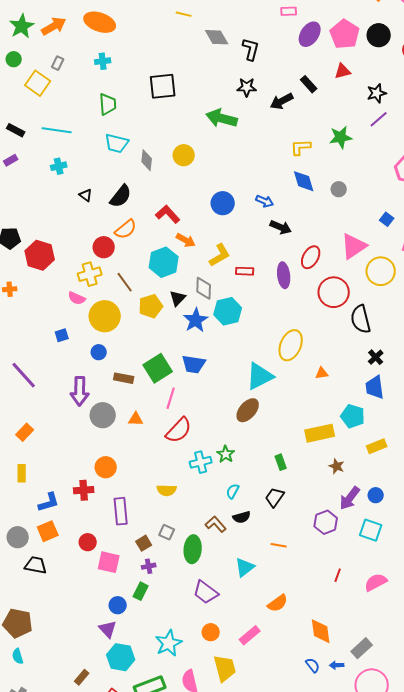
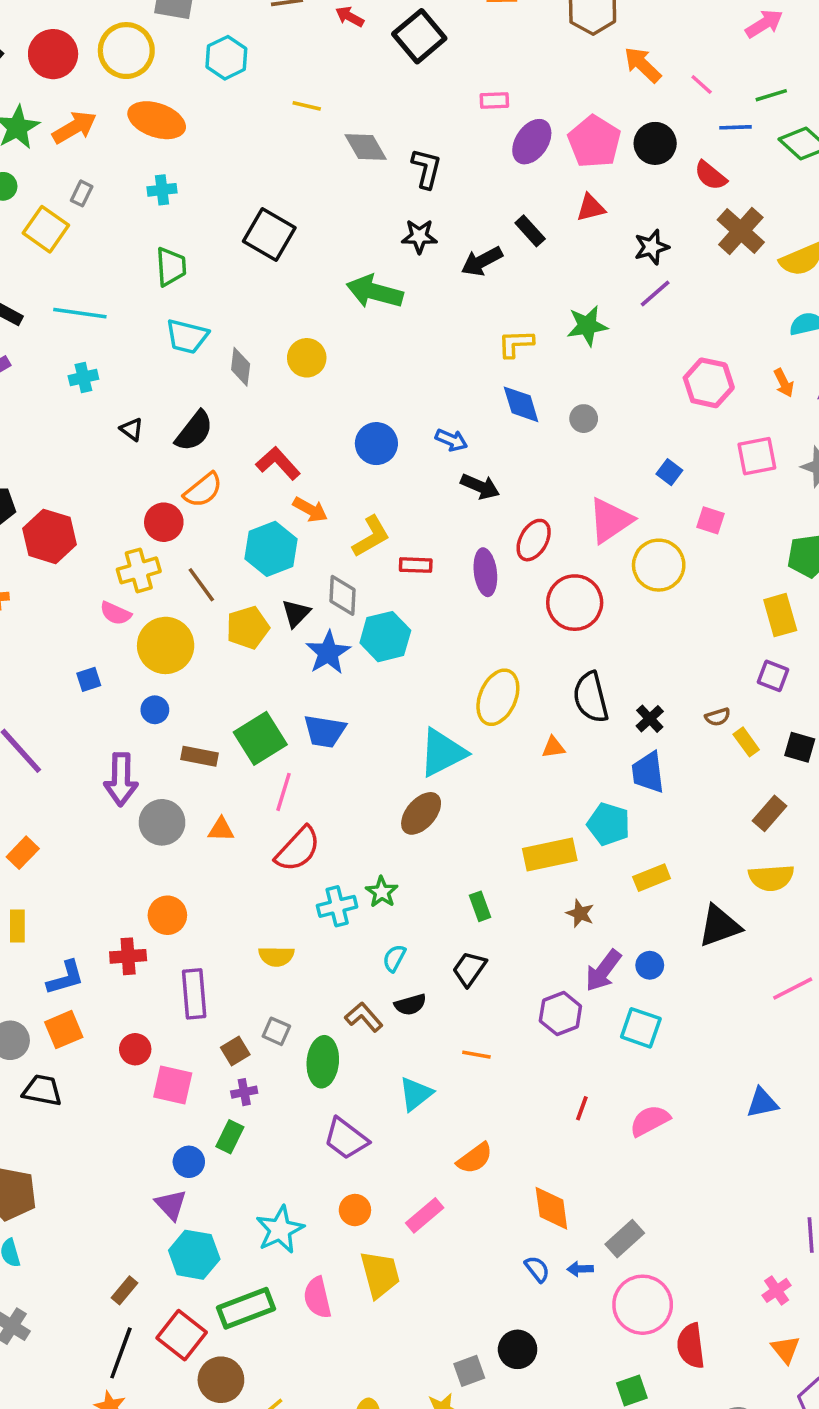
black square: (163, 86) -> (269, 235), turned 36
black semicircle: (361, 319) -> (591, 697), moved

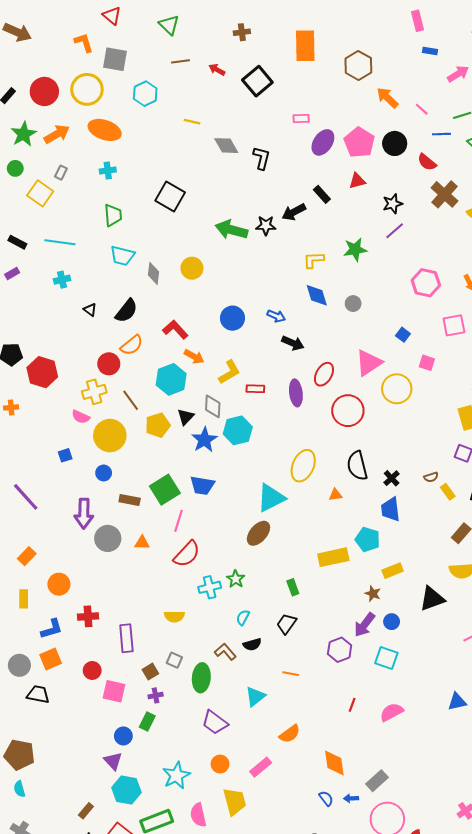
black star: (419, 236) -> (266, 226), moved
brown star: (580, 913) -> (373, 594), moved
orange circle: (167, 915) -> (59, 584), moved

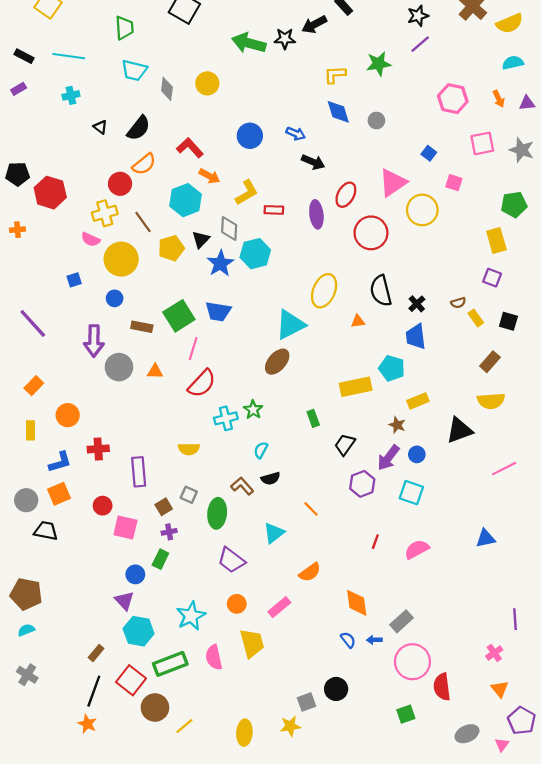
black trapezoid: (287, 624) -> (345, 445), moved
orange line: (291, 674) -> (311, 509), turned 35
cyan semicircle: (19, 789) -> (26, 630), turned 84

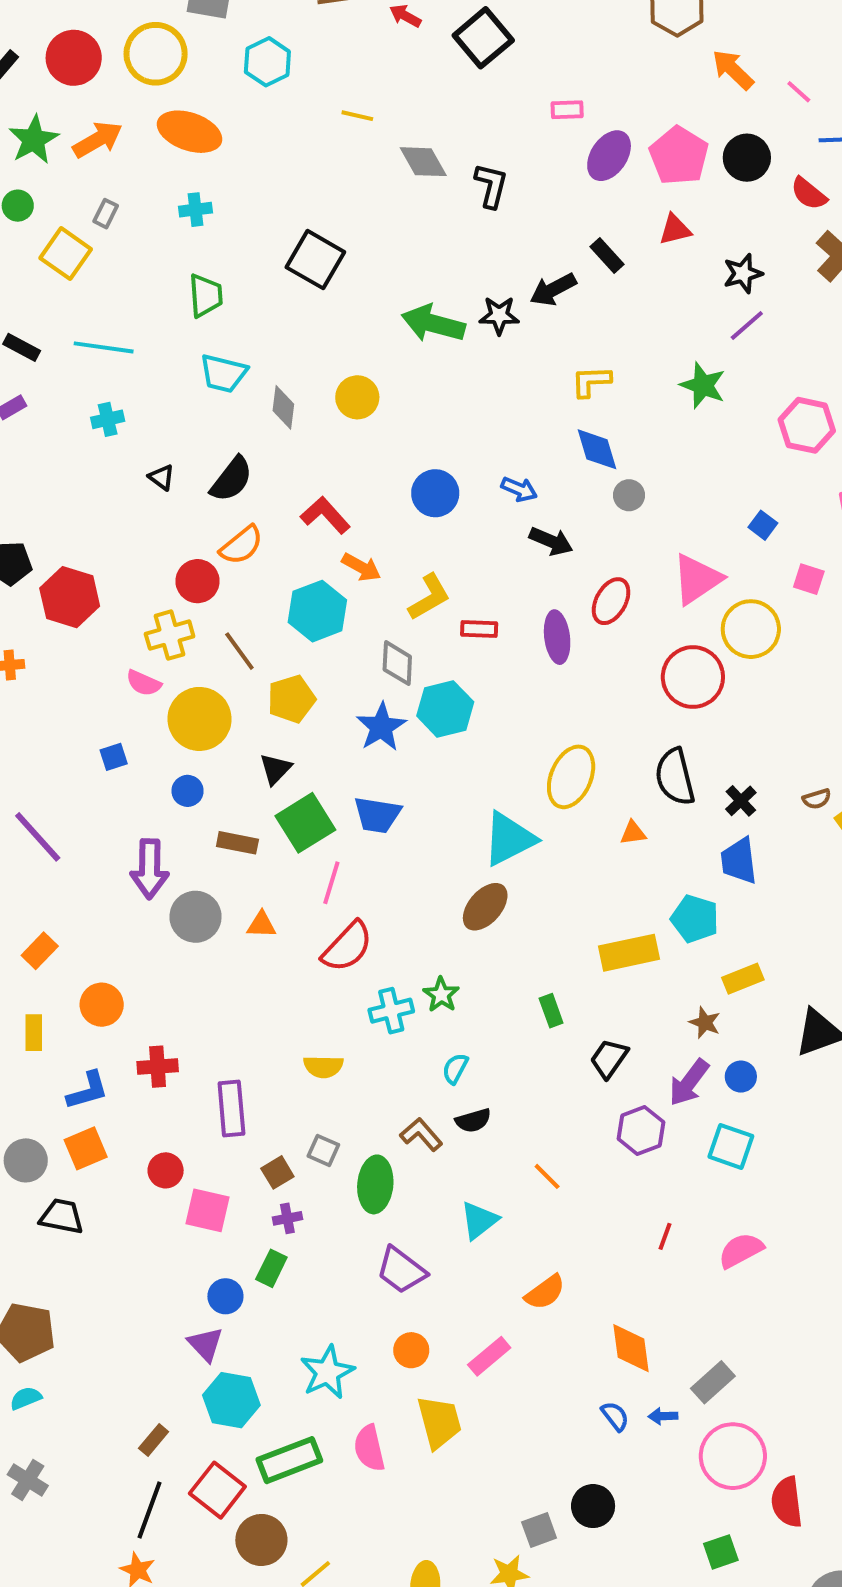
green star: (379, 64) -> (703, 385), moved, turned 30
gray circle: (376, 121) -> (629, 495), moved
red circle: (371, 233) -> (693, 677), moved
black triangle: (201, 239) -> (275, 769), moved

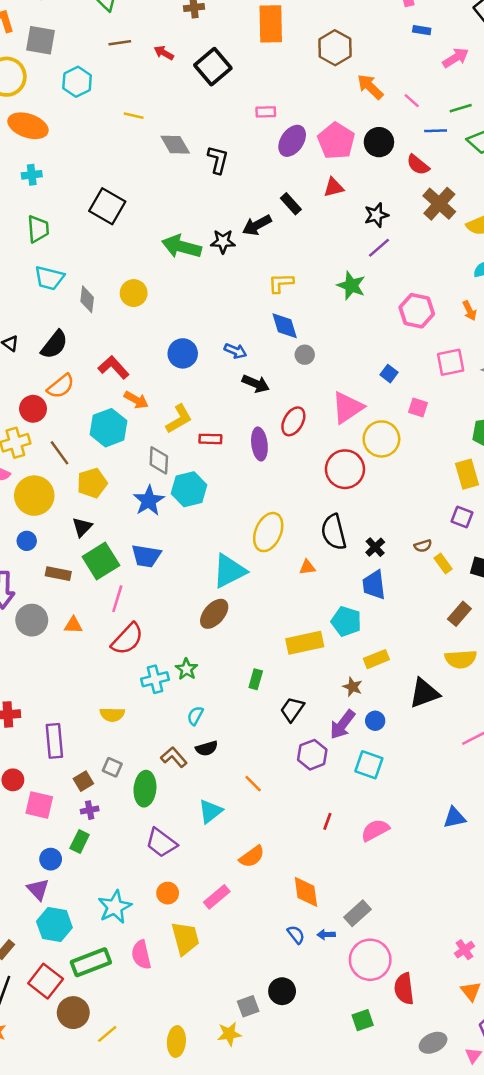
green rectangle: (551, 1011) -> (256, 679), turned 36

